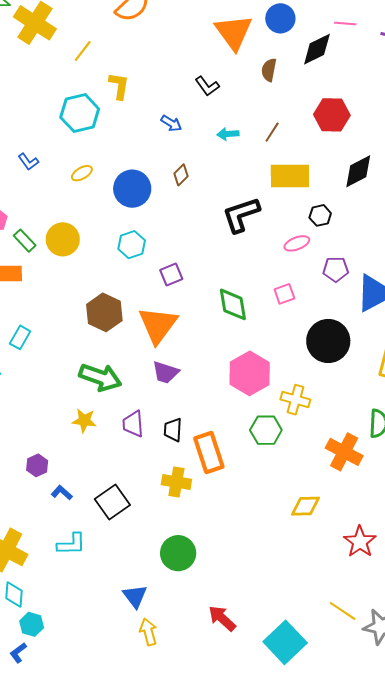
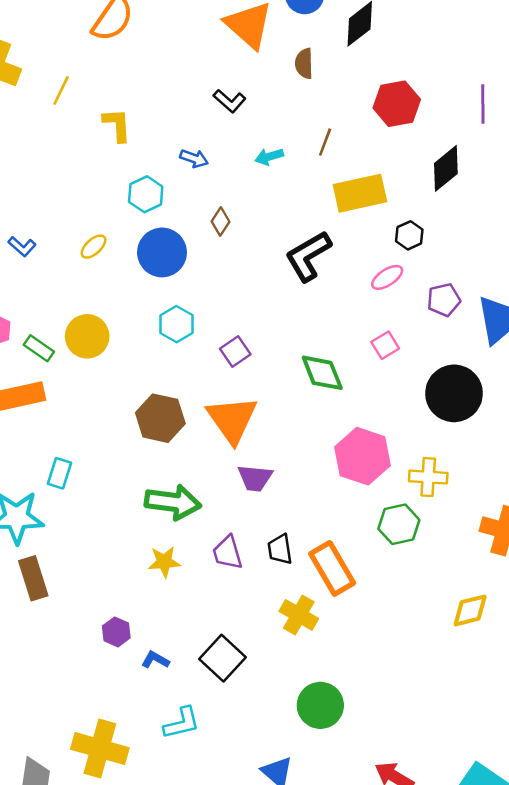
cyan hexagon: (80, 113) -> (146, 194), moved, size x0.7
yellow cross: (176, 482) -> (299, 615), turned 32

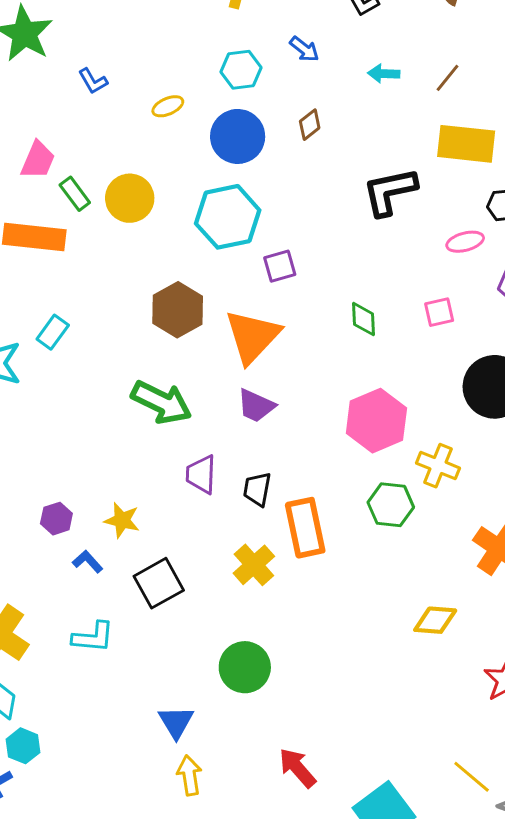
cyan hexagon: (177, 324) -> (228, 217), size x1.6
green diamond: (322, 373) -> (363, 319), size x0.7
yellow star: (164, 562) -> (122, 520), moved

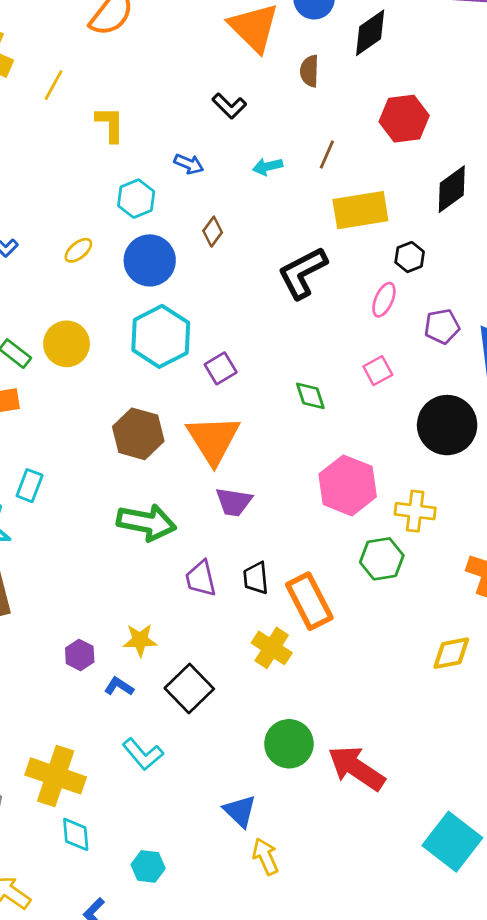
pink ellipse: (465, 242) -> (384, 300), turned -36
cyan L-shape: (93, 637) -> (143, 754), turned 60
cyan hexagon: (23, 746) -> (148, 866), moved
red arrow: (297, 768) -> (356, 768), moved, size x1.4

